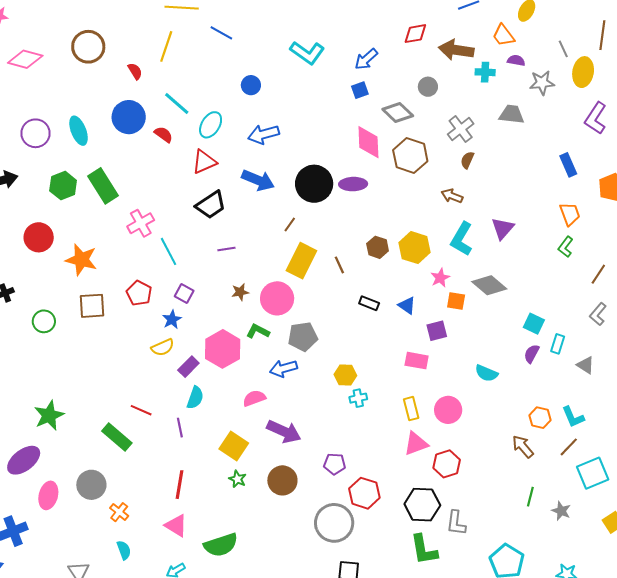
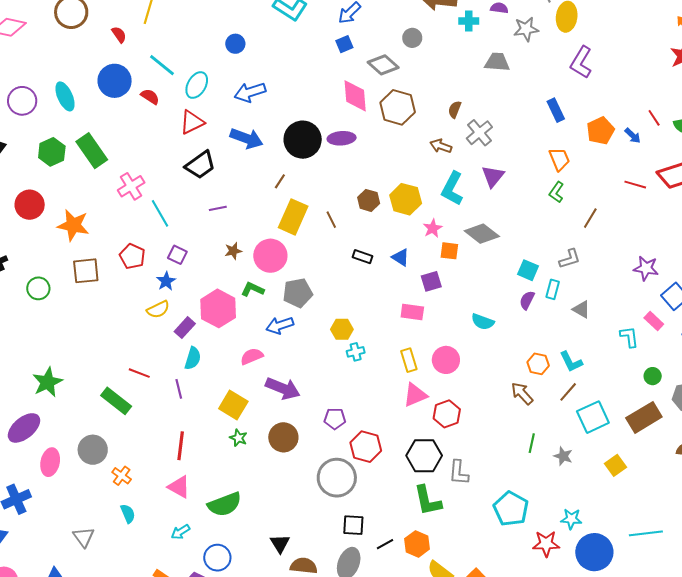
gray cross: (461, 129) -> (479, 133), moved
gray L-shape: (598, 314) -> (570, 259), moved, turned -145

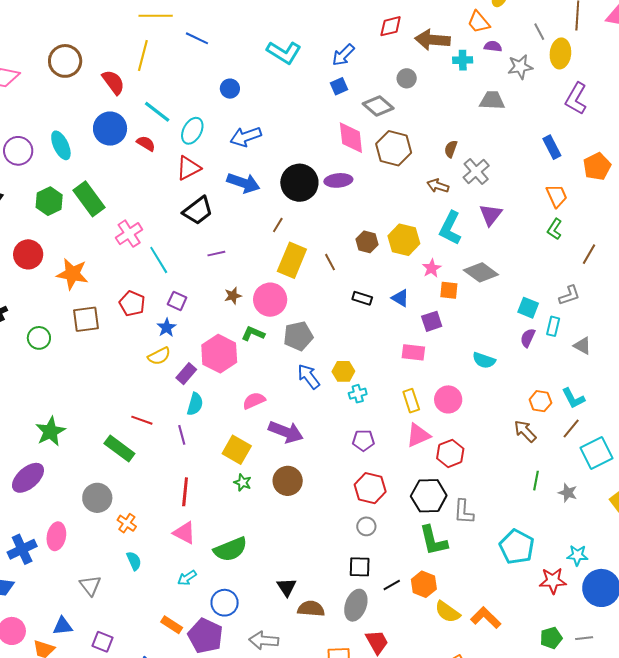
red semicircle: (119, 35) -> (113, 82), size x1.5
blue arrow: (280, 325) -> (309, 376), moved, turned 72
purple pentagon: (335, 419) -> (363, 440), moved
pink ellipse: (50, 462) -> (56, 536), moved
gray circle: (337, 478) -> (366, 526), moved, size x0.5

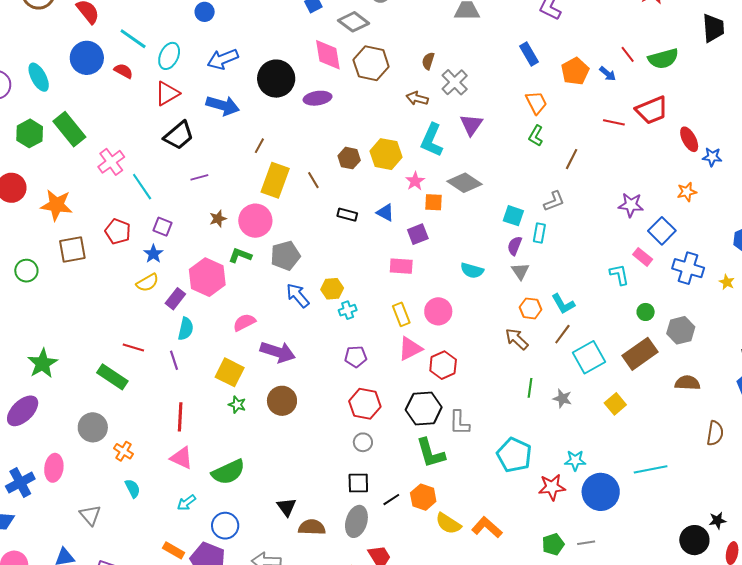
black circle: (299, 183) -> (276, 79), moved
gray triangle: (582, 346) -> (520, 271), moved, turned 30

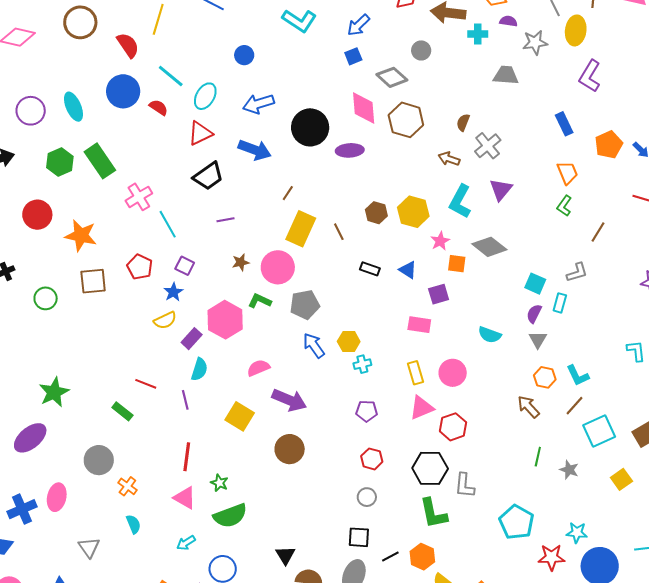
green rectangle: (112, 377) -> (122, 411), size x0.7
red hexagon: (365, 404) -> (372, 459), size x0.7
green star: (237, 405) -> (219, 483), moved

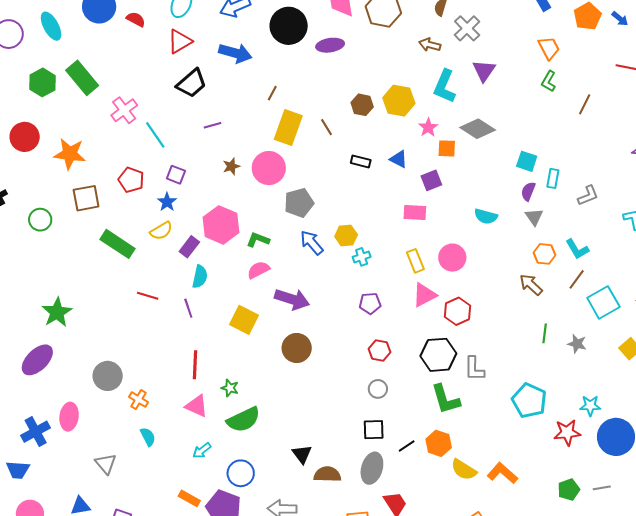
gray L-shape: (577, 272) -> (588, 196), moved
green L-shape: (260, 301) -> (258, 240), moved
green rectangle: (122, 411) -> (118, 244), moved, size x1.6

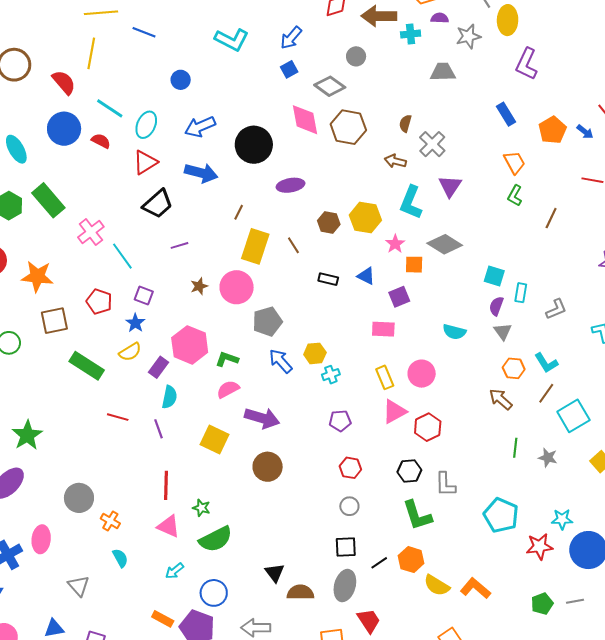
purple ellipse: (330, 45) -> (290, 185), moved
black hexagon: (438, 355) -> (409, 471), size x0.7

